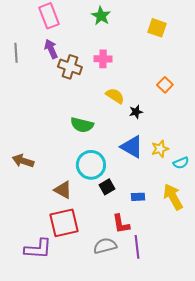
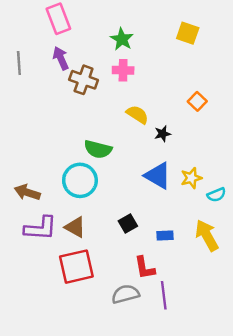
green star: (101, 16) -> (122, 39), moved
cyan circle: (91, 165) -> (80, 180), moved
purple L-shape: (38, 249) -> (40, 228), moved

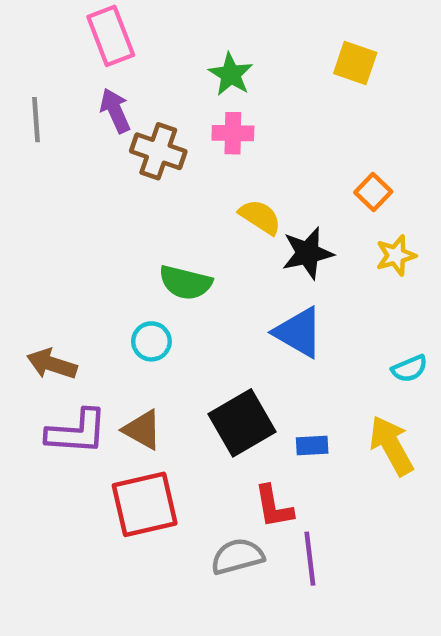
black star: (163, 134) -> (308, 253), size x1.6
yellow star: (191, 178) -> (396, 255), moved
cyan circle: (80, 180) -> (151, 341), size x0.6
black square: (128, 223) -> (242, 423), size x1.8

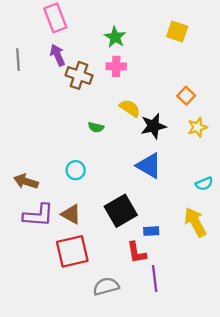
green semicircle: (185, 283) -> (96, 127), moved, size x0.6
blue rectangle: (312, 446) -> (151, 231), moved
gray semicircle: (237, 556) -> (106, 286), moved

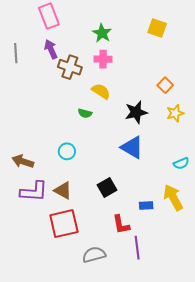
yellow semicircle: (130, 108) -> (101, 91), moved
black square: (121, 211) -> (107, 187), size x0.7
blue rectangle: (151, 231) -> (146, 205), moved

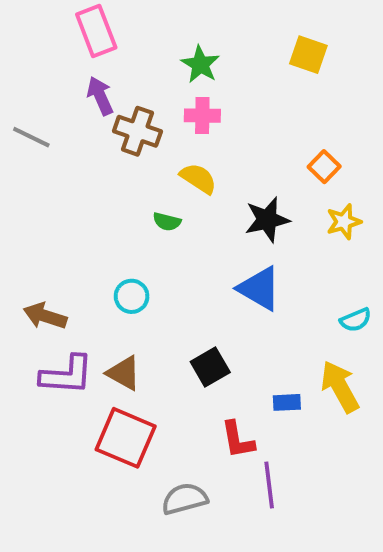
gray line: (16, 53) -> (31, 137), moved, turned -60
red square: (64, 224) -> (126, 438), turned 36

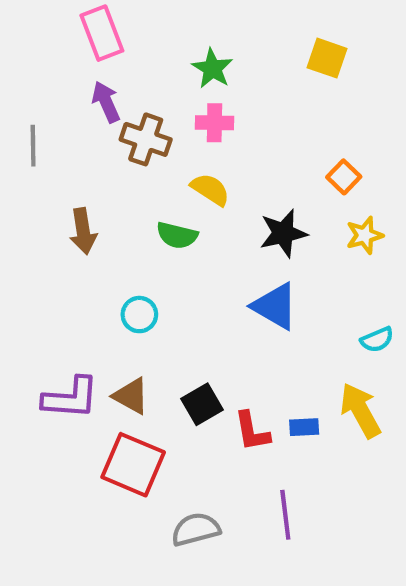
gray line: (31, 137) -> (33, 146), turned 63
green semicircle: (167, 222) -> (177, 235), size x1.4
brown arrow: (45, 316) -> (83, 231), moved, turned -117
black square: (210, 367) -> (202, 404), moved
red L-shape: (238, 440) -> (252, 431), moved

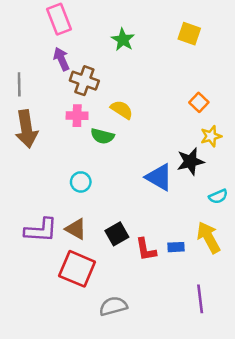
pink cross: (214, 123) -> (77, 116), moved
brown arrow: (83, 231) -> (26, 129), moved, size x1.4
black star: (283, 233) -> (190, 161), moved
purple line: (285, 515) -> (200, 299), moved

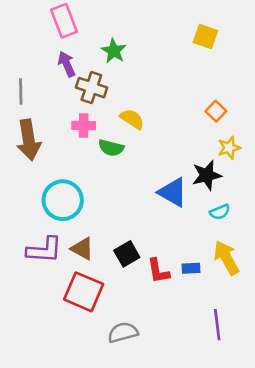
green star: (123, 40) -> (114, 51), moved
cyan circle: (81, 182) -> (63, 200), moved, size x1.8
cyan semicircle: (218, 196) -> (220, 212), moved

